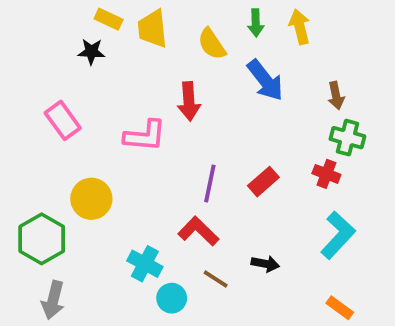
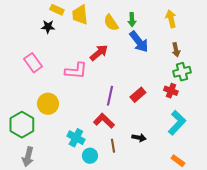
green arrow: (256, 23) -> (132, 20), moved
yellow arrow: (300, 27) -> (171, 19), moved
red arrow: (189, 101) -> (99, 53), turned -126
green cross: (347, 138) -> (182, 72), turned -30
brown line: (216, 279) -> (113, 146), turned 48

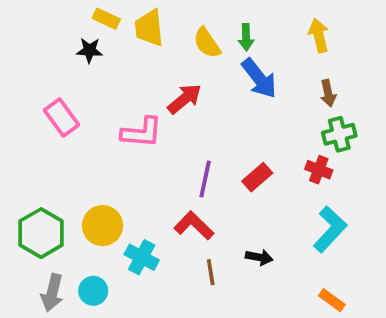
yellow circle: (48, 104) -> (103, 226), moved
cyan circle: (90, 156) -> (93, 291), moved

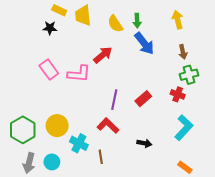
pink rectangle: (62, 117) -> (49, 69), moved
brown line: (211, 272) -> (101, 157), moved

